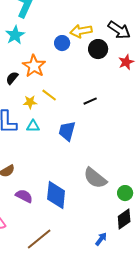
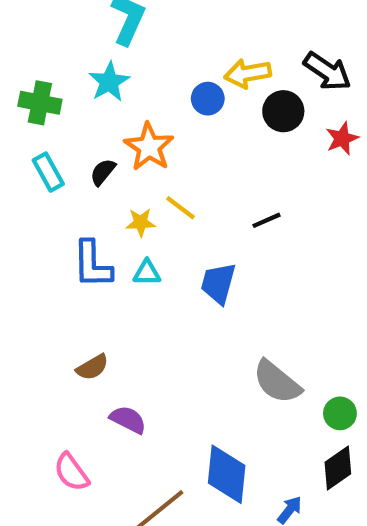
blue diamond: (56, 195) -> (227, 474), moved

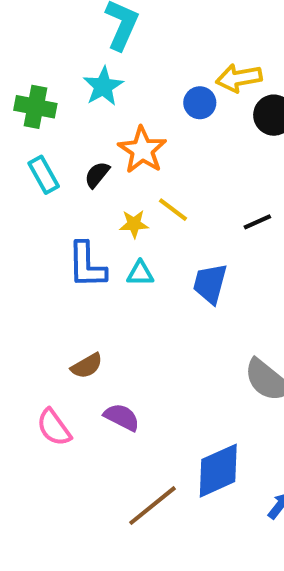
pink semicircle: (71, 472) -> (54, 427), moved
blue diamond: (227, 474) -> (218, 471), turned 60

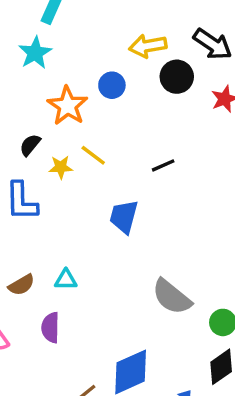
blue circle: (200, 103) -> (112, 85), moved
black semicircle: (97, 175) -> (30, 145), moved
cyan triangle: (140, 273) -> (66, 280), moved
purple semicircle: (122, 417) -> (50, 328), turned -116

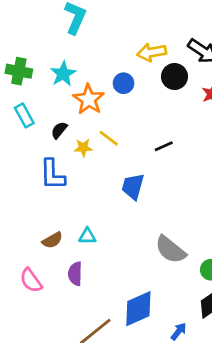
cyan star: (35, 53) -> (63, 74), moved

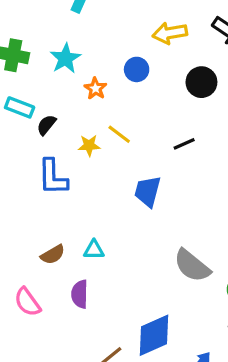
black circle: (175, 77) -> (201, 82), moved
orange star: (89, 99) -> (95, 88), size x0.6
cyan rectangle: (24, 115) -> (20, 107), turned -40
black semicircle: (59, 130) -> (46, 125), moved

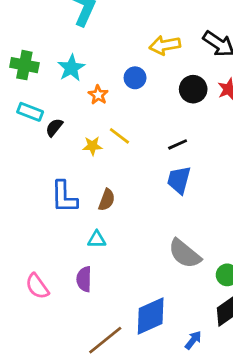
blue L-shape: (53, 177) -> (64, 197), moved
blue trapezoid: (148, 191) -> (179, 180), moved
brown semicircle: (53, 255) -> (107, 200), moved, turned -40

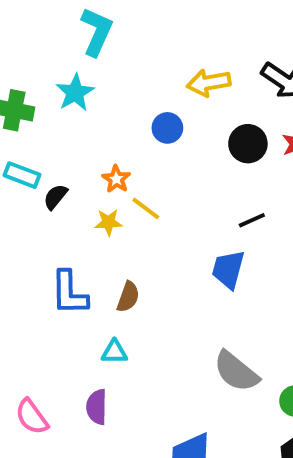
cyan star: (71, 68) -> (75, 93), moved
orange star: (98, 95) -> (116, 179), moved
black line: (178, 144) -> (252, 220), moved

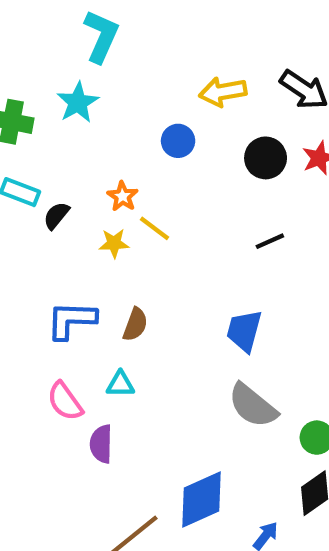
blue trapezoid: (228, 269) -> (244, 331), moved
blue L-shape: (69, 293) -> (71, 320), turned 93
pink semicircle: (32, 417) -> (65, 401), moved

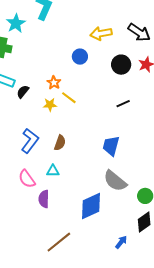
cyan star: (78, 102) -> (16, 23), moved
blue L-shape: (71, 320) -> (30, 141), turned 125
blue diamond: (202, 499) -> (91, 206), moved

